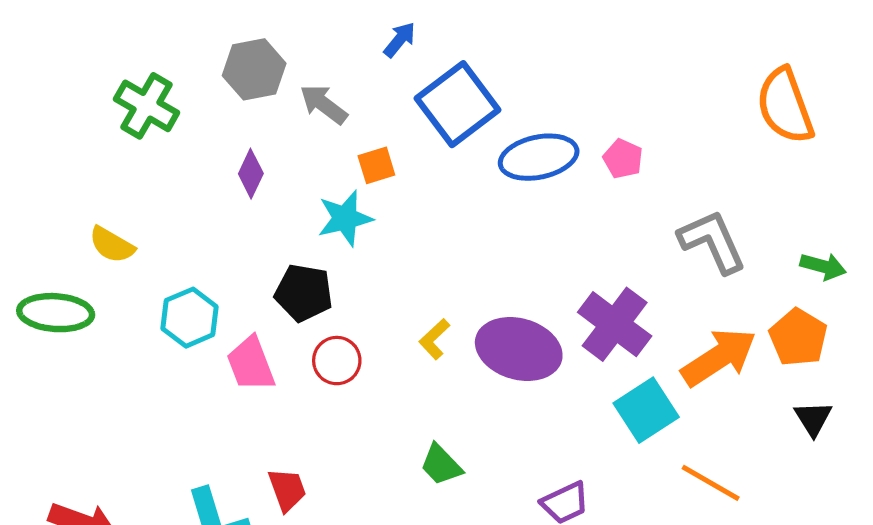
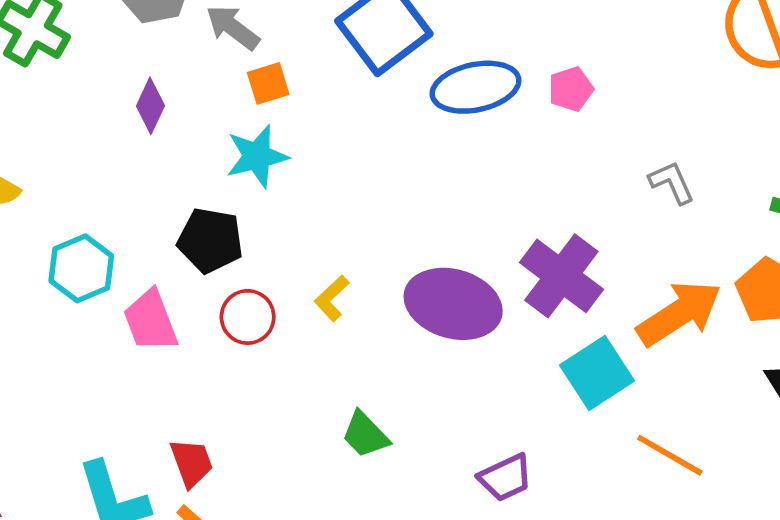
pink pentagon: (623, 159) -> (571, 89), turned 30
orange square: (376, 165) -> (268, 83), moved
gray L-shape: (712, 241) -> (672, 182), size x0.6
yellow L-shape: (434, 339) -> (332, 298), moved

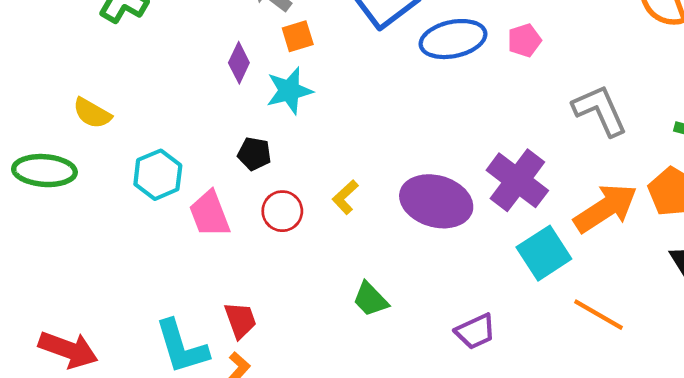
purple diamond: (150, 106) -> (239, 63), moved
gray L-shape: (672, 182) -> (600, 110), size x1.6
black pentagon: (210, 240) -> (254, 154), size x0.7

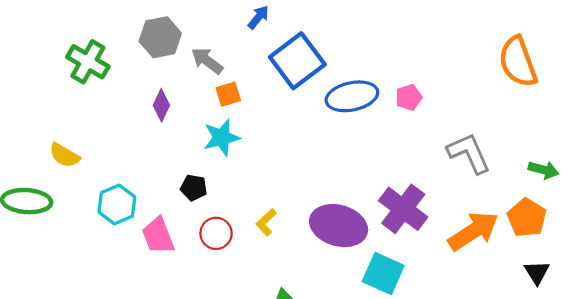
purple diamond: (239, 63) -> (161, 105), moved
cyan square: (544, 253) -> (383, 273), moved, turned -33

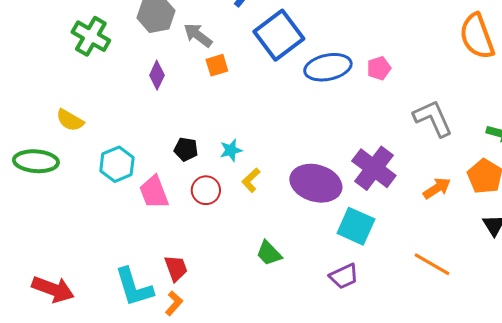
cyan star: (222, 138) -> (231, 150), moved, size x0.7
orange arrow: (473, 231) -> (437, 188), size x0.6

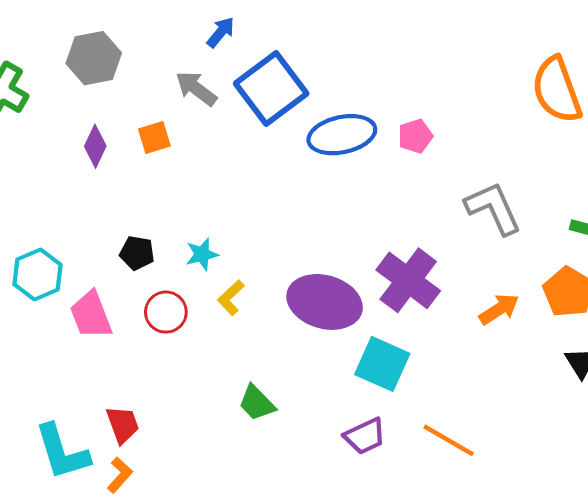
gray arrow: (198, 35) -> (196, 88), moved
orange square: (217, 65) -> (154, 138), moved
orange line: (432, 264) -> (449, 440), moved

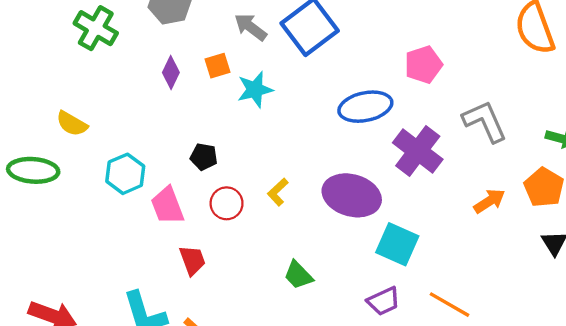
blue ellipse: (342, 135) -> (365, 107), moved
pink pentagon: (415, 136) -> (423, 65), size x1.4
cyan star: (202, 254) -> (255, 90), moved, size x1.4
purple cross: (408, 280) -> (418, 151), moved
red trapezoid: (123, 425) -> (192, 260), moved

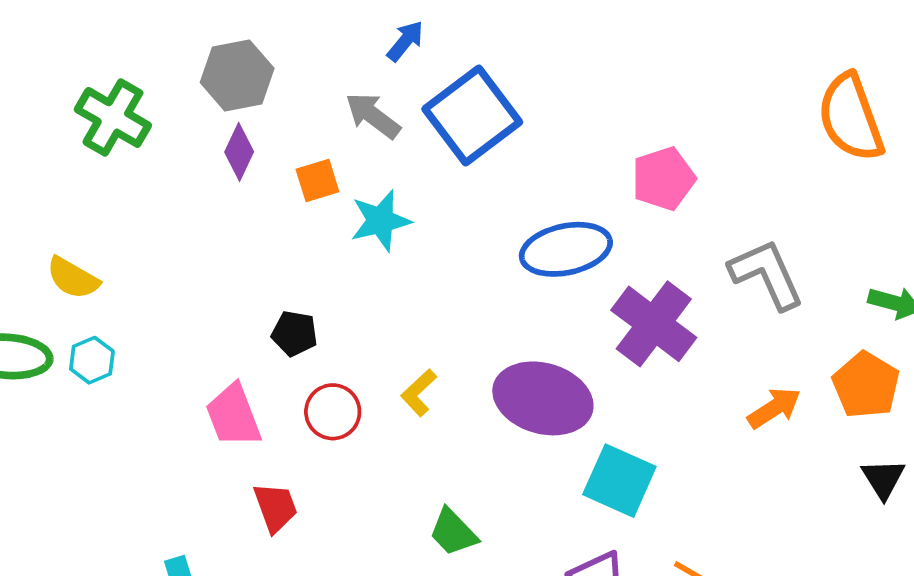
purple diamond: (171, 73) -> (239, 152), moved
cyan hexagon: (125, 174) -> (92, 360), moved, size x0.7

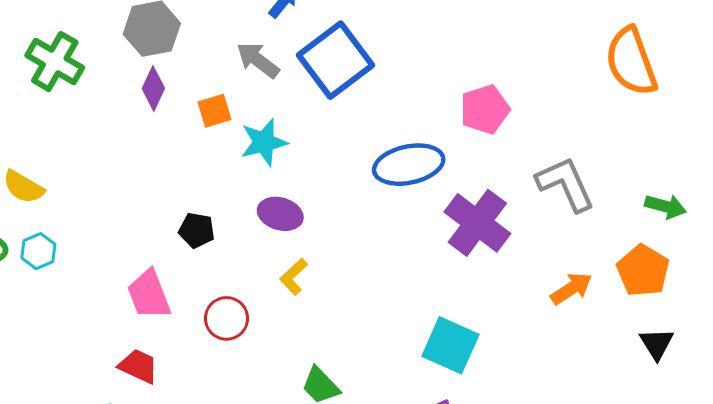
purple ellipse: (543, 398) -> (280, 214), moved, size x0.6
red circle: (333, 412) -> (227, 318), moved
red trapezoid: (275, 507) -> (138, 366), moved, turned -45

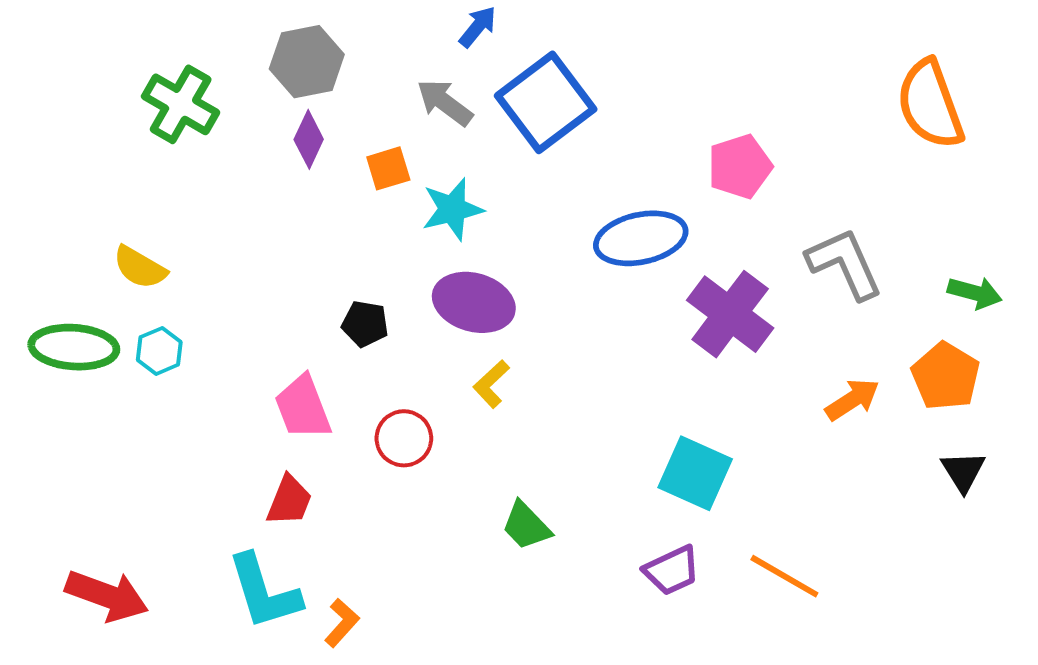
purple ellipse: (280, 214) -> (474, 302), size x1.4
red trapezoid: (138, 366) -> (289, 500), turned 87

